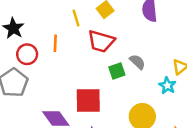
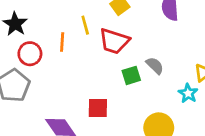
yellow line: (76, 18) -> (85, 25), moved
red square: (88, 101) -> (98, 108), size x0.7

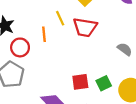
gray semicircle: (155, 66) -> (125, 49), moved
green square: (131, 75) -> (104, 83), moved

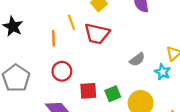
red circle: (20, 47) -> (62, 71), moved
gray semicircle: (125, 49) -> (137, 59), turned 104

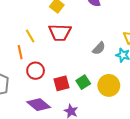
yellow line: (72, 22) -> (30, 36), moved
orange line: (54, 38) -> (20, 52), moved

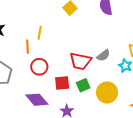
red trapezoid: (60, 32) -> (80, 61), moved
yellow line: (30, 36) -> (40, 33), turned 32

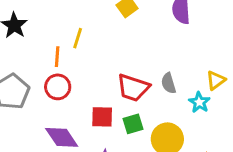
gray semicircle: (103, 55) -> (169, 83), turned 104
red circle: (39, 67) -> (58, 87), moved

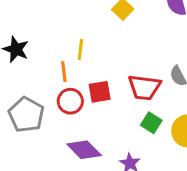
red square: (102, 117) -> (100, 92), moved
green square: (133, 124) -> (151, 123), turned -30

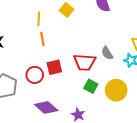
yellow line: (80, 50) -> (39, 19), moved
orange line: (64, 72) -> (42, 39), moved

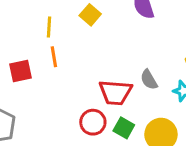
red square: (54, 67) -> (21, 71), moved
red circle: (35, 75) -> (93, 122), moved

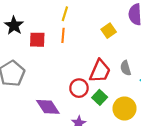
yellow square: (90, 15) -> (109, 31), moved
red trapezoid: (115, 92) -> (100, 71), turned -85

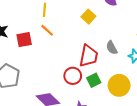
orange line: (63, 35) -> (47, 30), turned -40
green square: (100, 97) -> (94, 80), turned 32

